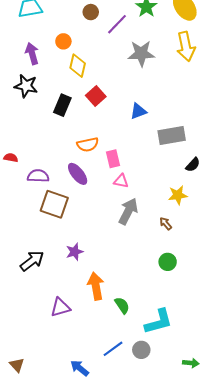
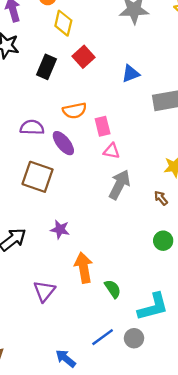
purple semicircle: (38, 176) -> (32, 127), moved
purple star: (75, 252) -> (60, 229), turned 30
purple triangle: (60, 307) -> (44, 291), turned -35

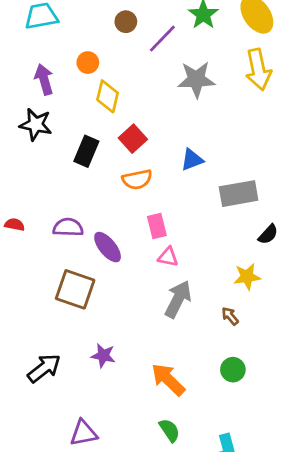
orange semicircle: (75, 111) -> (137, 179), moved
orange arrow: (84, 268) -> (168, 380), moved, turned -36
purple triangle: (44, 291) -> (84, 433), turned 40

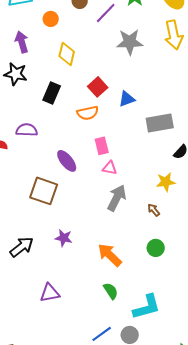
orange circle: (88, 63) -> (51, 19), moved
red square: (133, 139) -> (98, 87), moved
purple semicircle: (68, 227) -> (27, 130), moved

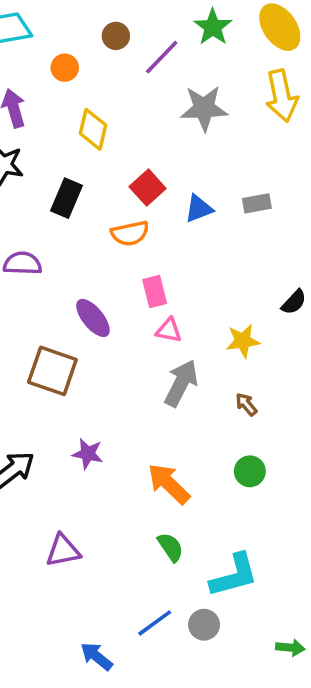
gray rectangle: (160, 123) -> (257, 203), moved, size x0.6
yellow star: (166, 182) -> (243, 341), moved

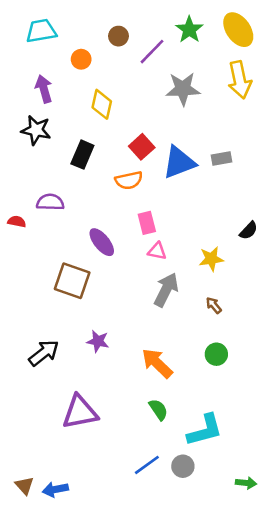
blue triangle: (199, 209) -> (179, 162), size x1.6
purple triangle: (63, 551) -> (80, 412), size x1.4
blue arrow: (96, 656) -> (55, 489), moved, turned -50

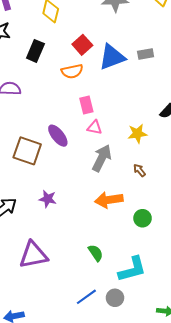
purple ellipse: (102, 242) -> (58, 136), moved
green circle: (216, 354) -> (143, 218), moved
orange arrow: (157, 363) -> (109, 200), moved, turned -52

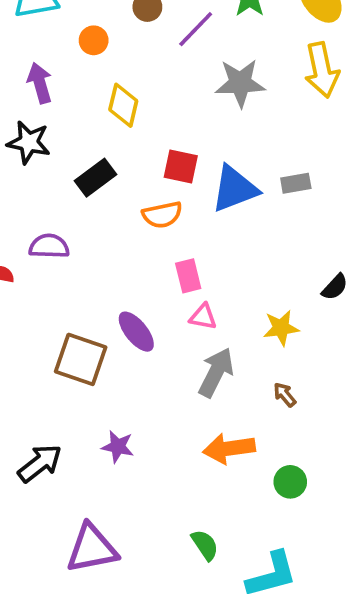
red square: (82, 45) -> (181, 166), turned -36
black rectangle: (35, 51) -> (95, 178), turned 30

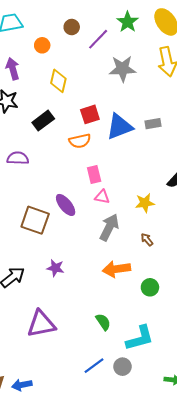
red square: (181, 166) -> (90, 114), turned -30

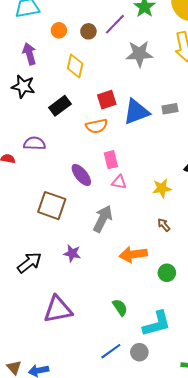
brown circle: (72, 27) -> (88, 31), moved
purple ellipse: (66, 205) -> (81, 175), moved
gray arrow: (109, 227) -> (103, 219), moved

